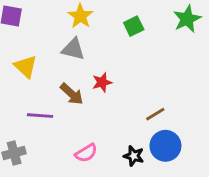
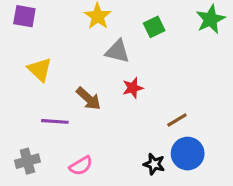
gray triangle: (73, 49) -> (117, 51), moved
red star: (102, 82) -> (133, 88), moved
pink semicircle: (86, 153) -> (81, 166), moved

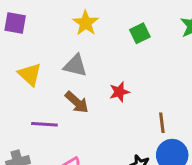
gray triangle: (117, 51) -> (75, 66), moved
brown line: (177, 120) -> (162, 123), turned -66

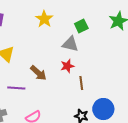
gray triangle: (75, 66) -> (70, 44), moved
brown line: (162, 123) -> (81, 83), moved

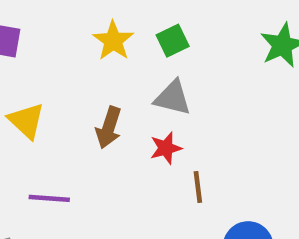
green square: (81, 26) -> (173, 41), moved
brown arrow: (38, 73) -> (109, 128), moved, turned 66

